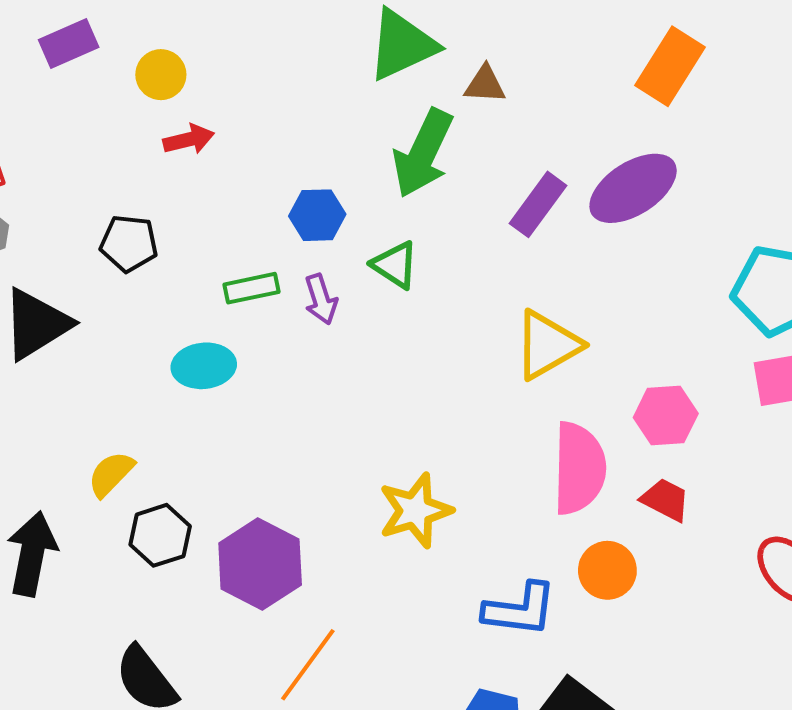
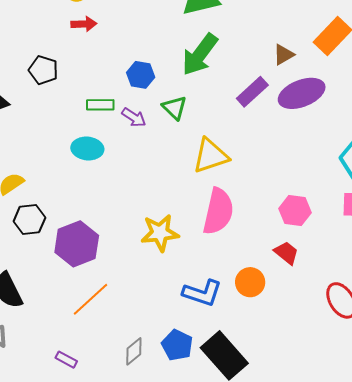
brown triangle: (485, 84) -> (284, 55), moved, turned -45
purple arrow: (321, 299) -> (134, 117), turned -50
yellow triangle: (547, 345) -> (210, 156), moved
cyan ellipse: (204, 366) -> (87, 149), moved
pink semicircle: (579, 468) -> (218, 211), moved

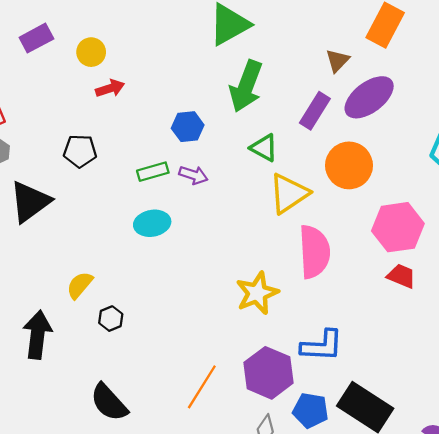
green triangle: (175, 108) -> (264, 148), moved
pink hexagon: (295, 211) -> (398, 227), size x1.4
black hexagon: (29, 219) -> (111, 319), size x0.7
purple hexagon: (77, 244) -> (269, 373), moved
orange circle: (250, 282) -> (349, 165), moved, size x1.4

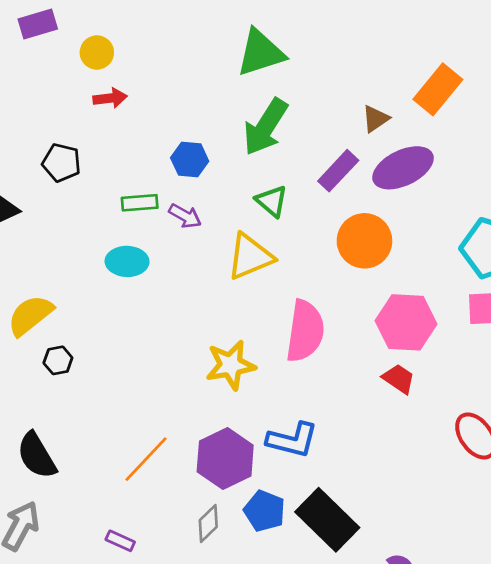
yellow triangle: (289, 193) -> (250, 257), moved
yellow semicircle: (80, 285) -> (30, 315), size x1.4

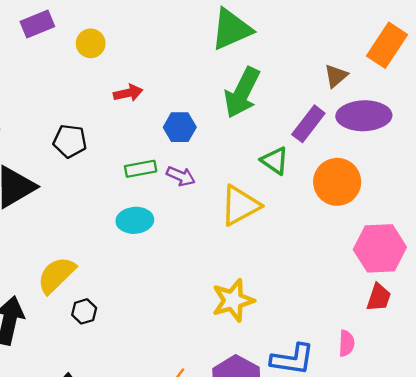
red arrow: (110, 98) -> (128, 93), moved
purple ellipse: (403, 168) -> (364, 116), turned 30
green triangle: (272, 201) -> (275, 161), moved
pink semicircle: (305, 331) -> (346, 343), moved, size x0.5
red trapezoid: (399, 379) -> (379, 297), turned 80

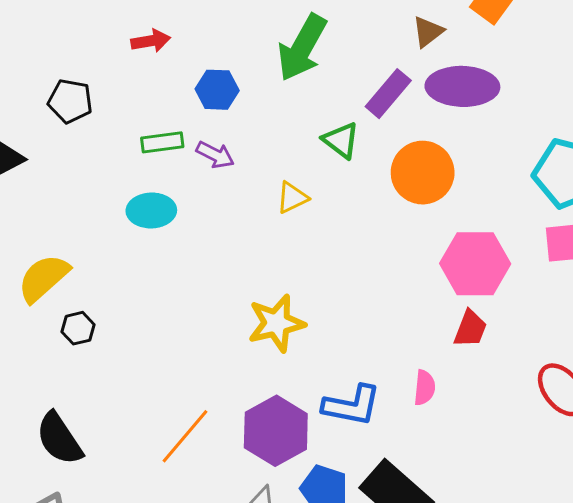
yellow triangle: (240, 205) -> (292, 198), size x0.6

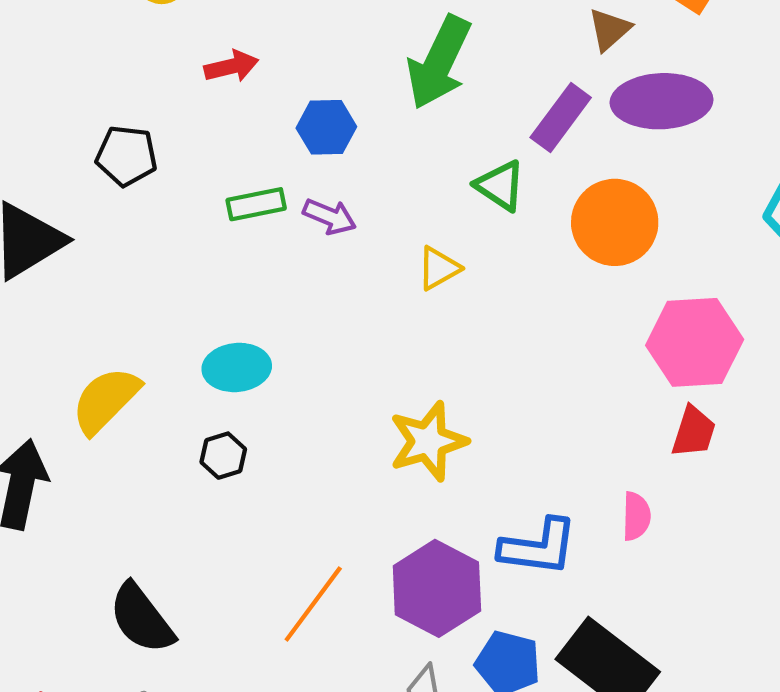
cyan ellipse: (151, 210) -> (237, 367), moved
black hexagon: (78, 328) -> (223, 456), moved

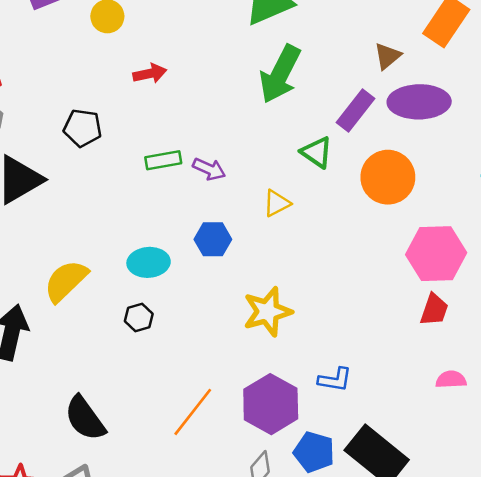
blue hexagon: (326, 127) -> (213, 239), moved
pink semicircle: (636, 516) -> (451, 379), moved, turned -96
blue L-shape: (538, 547) -> (335, 380), size x0.7

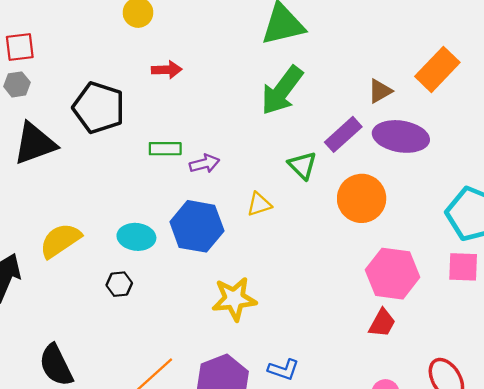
black pentagon: (83, 128) -> (99, 108), size x1.5
purple arrow: (209, 169) -> (204, 164), turned -48
blue hexagon: (213, 239) -> (197, 226), size x1.6

